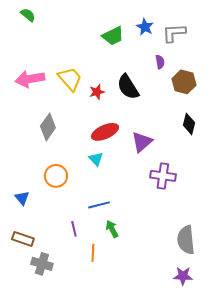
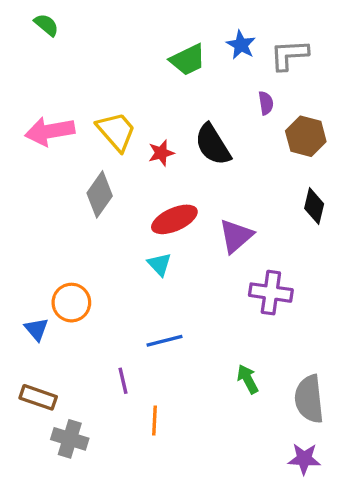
gray diamond: (48, 127) -> (100, 194), moved
orange circle: (56, 176) -> (71, 303), moved
green arrow: (112, 229) -> (248, 379), moved

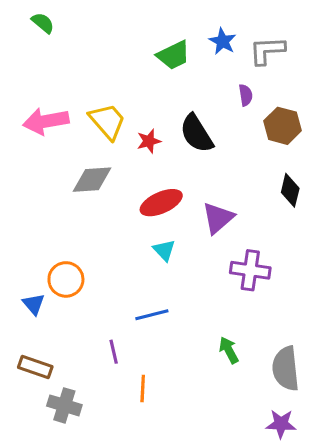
gray diamond: (100, 194) -> (92, 180), turned 51
cyan triangle: (159, 264) -> (164, 250), moved

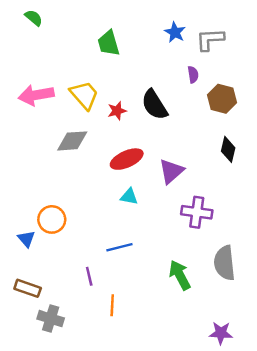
green trapezoid: (173, 55) -> (109, 43), moved, turned 100
cyan triangle: (164, 250) -> (129, 197), turned -36
green arrow: (229, 350) -> (180, 275), size x1.4
gray semicircle: (286, 369) -> (224, 263), moved

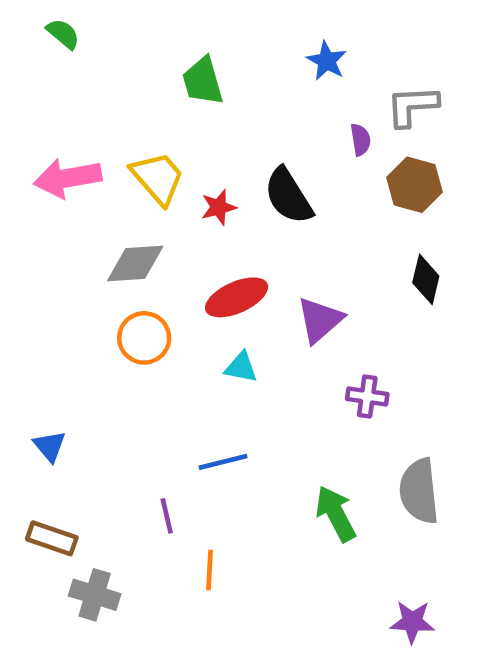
gray L-shape: (210, 40) -> (412, 106), moved
purple cross: (197, 212) -> (367, 397), size x0.7
orange circle: (52, 219) -> (144, 338), moved

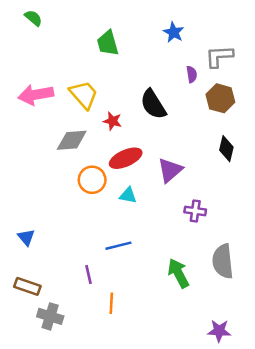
red star: (219, 207) -> (112, 121), moved, turned 30
orange circle: (144, 338) -> (92, 180), moved

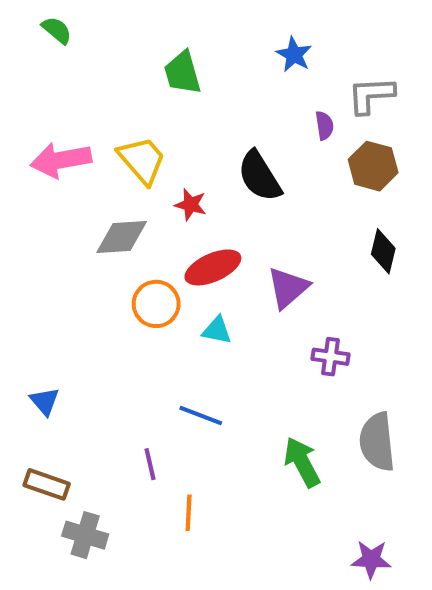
blue line: (118, 246) -> (201, 415), turned 35

